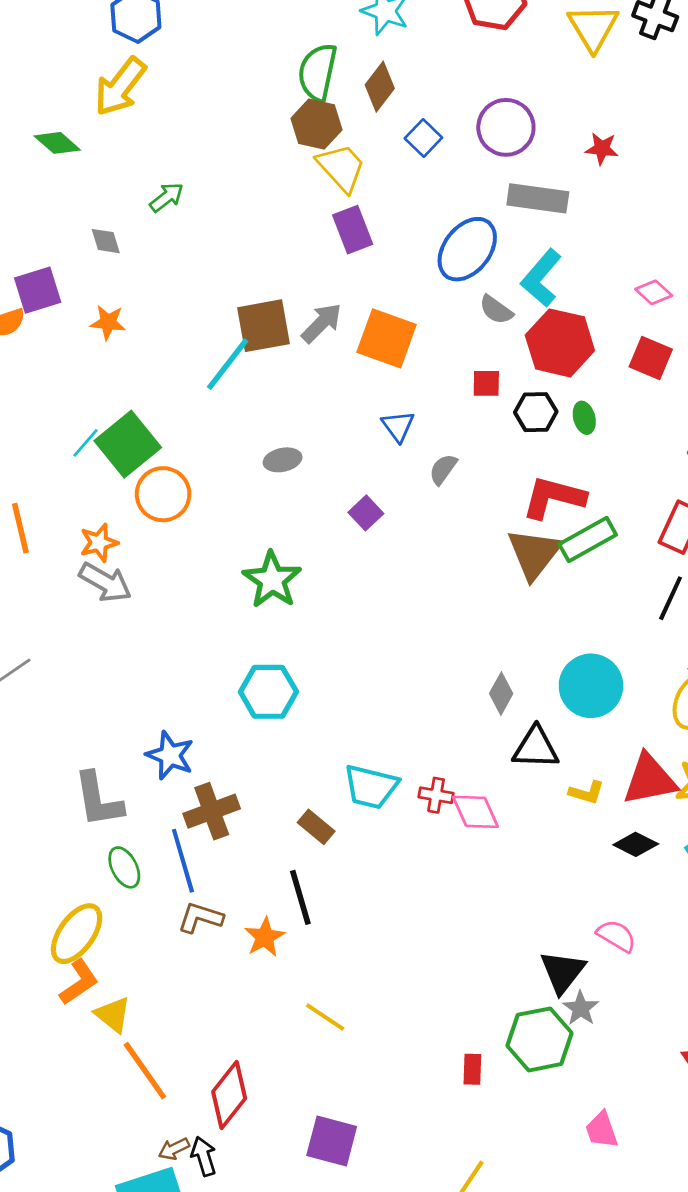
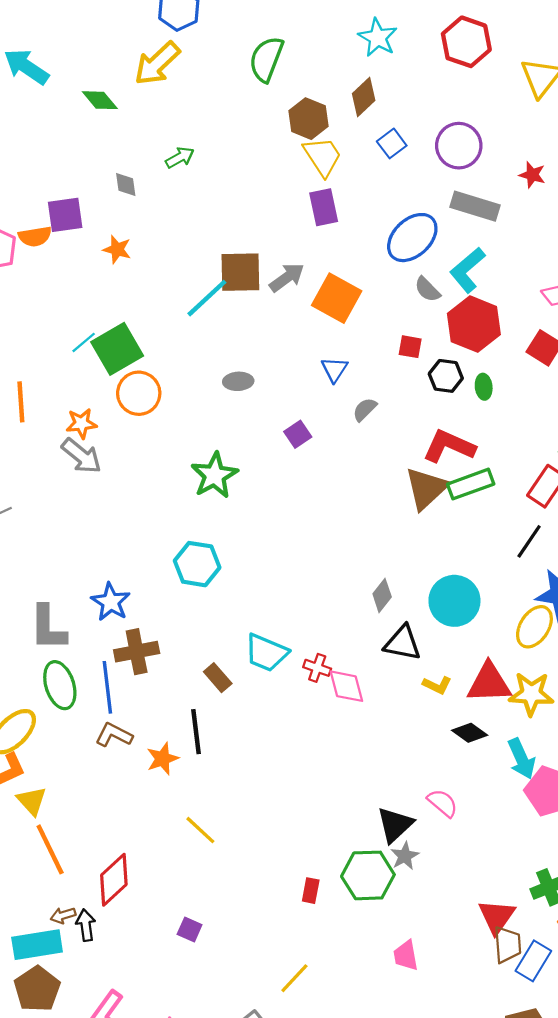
green semicircle: (318, 72) -> (266, 59), moved
green ellipse: (124, 867) -> (60, 685), size x1.4
purple square: (332, 1141) -> (190, 930), size x0.6

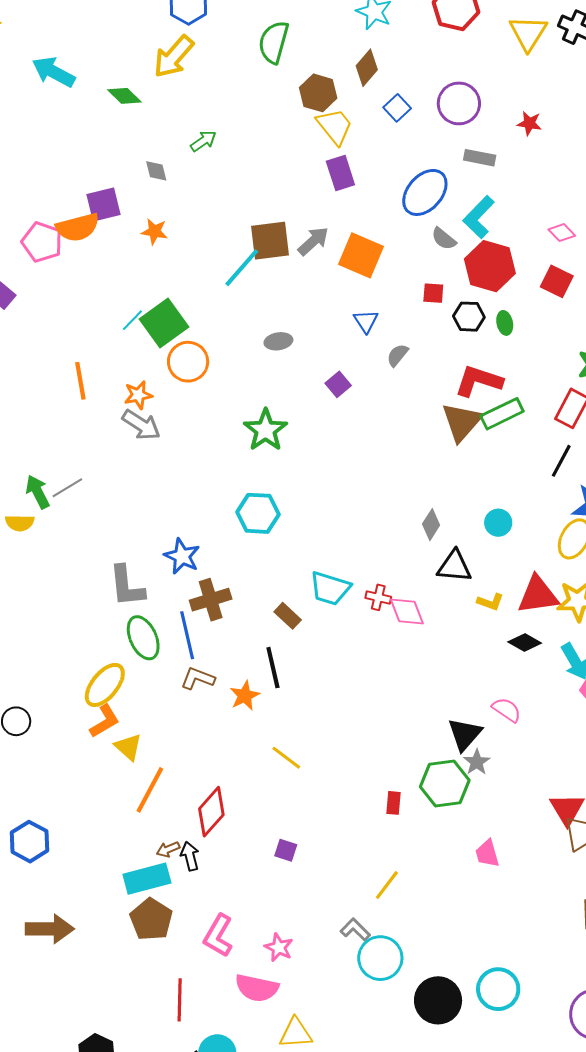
gray rectangle: (475, 206) -> (480, 158), size x0.7
orange semicircle: (35, 236) -> (78, 227), size x1.4
cyan circle: (454, 601) -> (498, 523), size x0.6
orange line: (50, 849) -> (150, 790), turned 60

